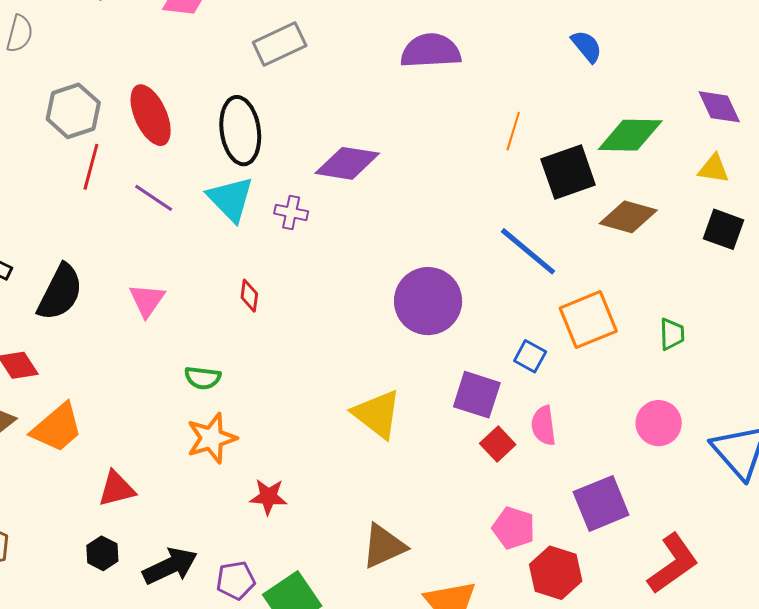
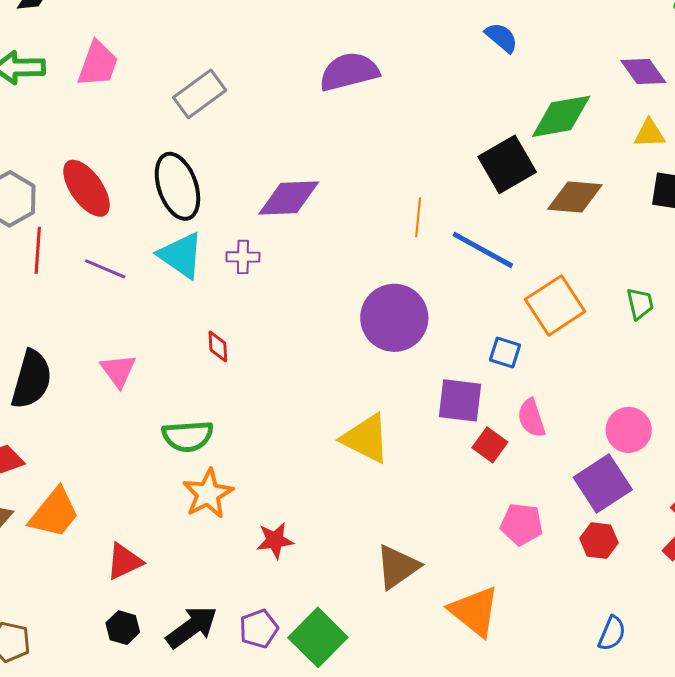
orange line: (513, 131) -> (418, 217), moved
green semicircle: (203, 378) -> (188, 436), size x1.4
pink circle: (659, 423) -> (629, 430), moved
red hexagon: (556, 573) -> (599, 541), moved, size x0.7

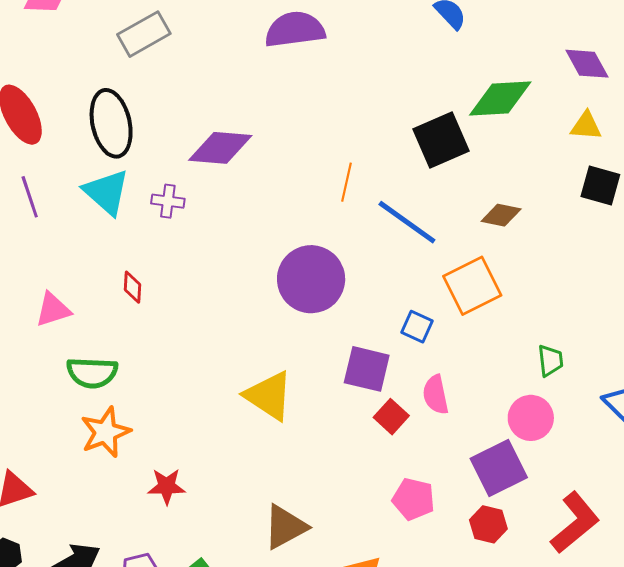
brown diamond: (575, 197) -> (501, 215), moved, size x0.7
purple line: (105, 269) -> (30, 197), turned 42
green trapezoid: (640, 304) -> (550, 361), moved
pink triangle: (118, 371) -> (53, 310), moved, turned 42

